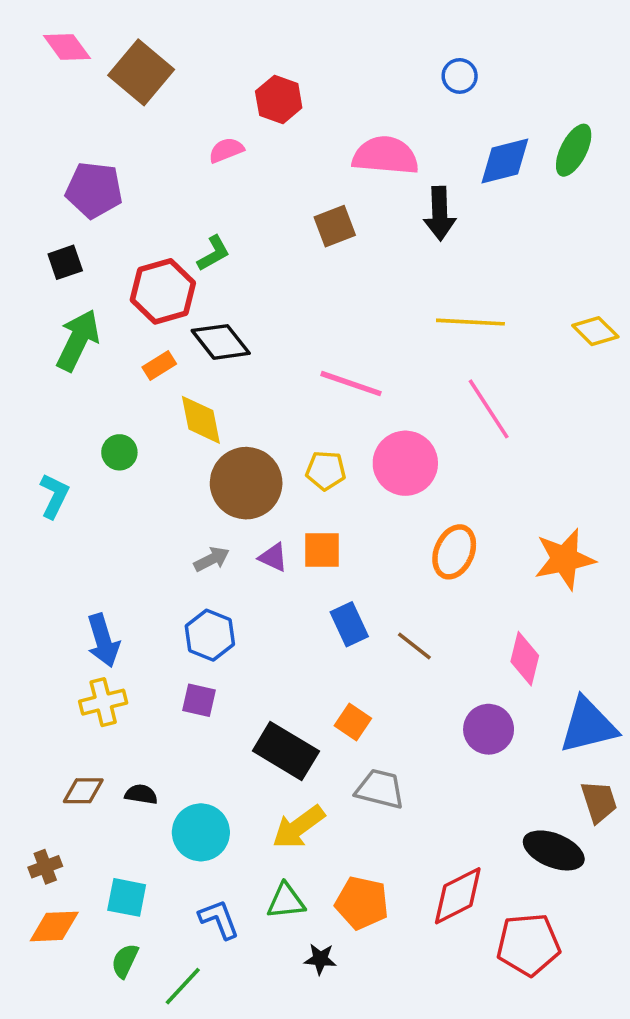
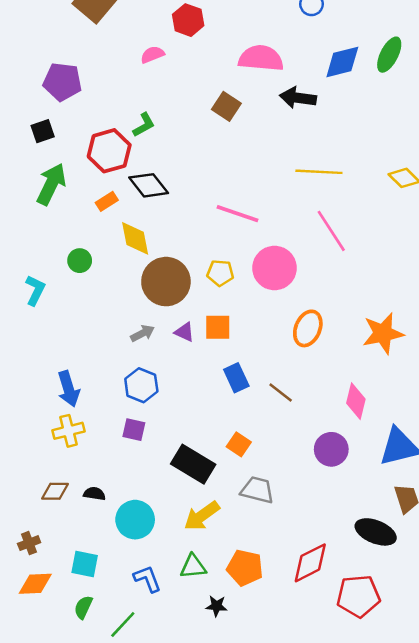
black arrow: (440, 214) -> (298, 98), turned 100
brown square: (335, 226) -> (226, 106), turned -36

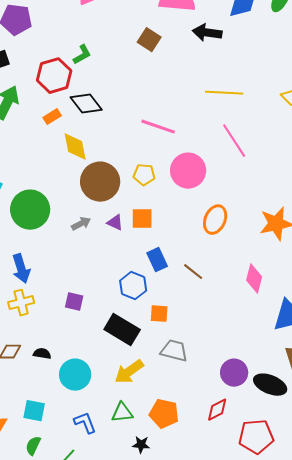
green circle: (80, 261) -> (30, 210), moved, size x2.0
blue hexagon: (141, 385) -> (133, 286), moved
orange square: (239, 444) -> (159, 314), turned -30
purple circle: (331, 449) -> (234, 373), moved
red diamond: (310, 563) -> (217, 410), size x0.7

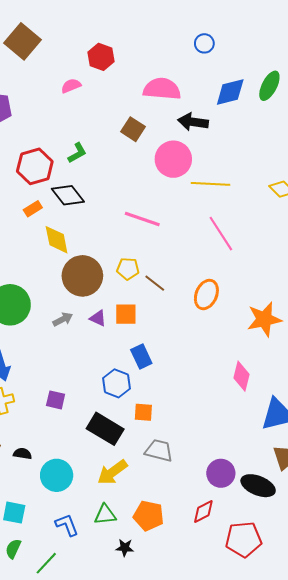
green L-shape: (82, 55) -> (77, 153), moved
pink circle: (188, 171) -> (173, 159), moved
orange ellipse: (215, 220) -> (206, 294), moved
brown line: (193, 272) -> (155, 283), moved

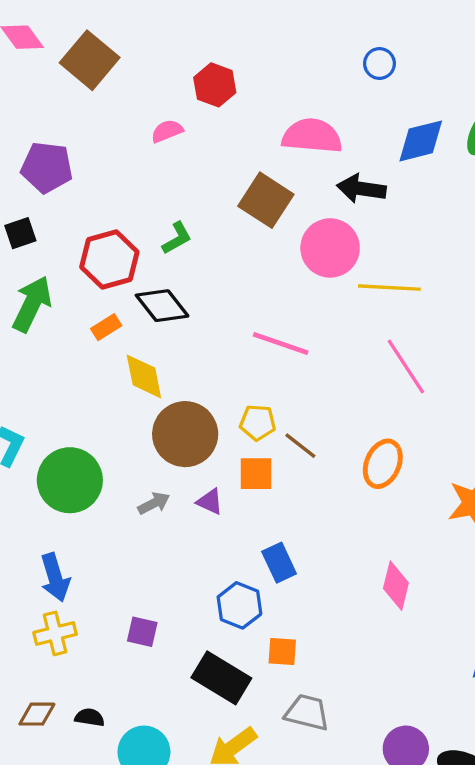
brown square: (133, 129) -> (266, 200), size x1.4
orange square: (126, 314) -> (256, 474), moved
pink diamond: (242, 376) -> (396, 586), moved

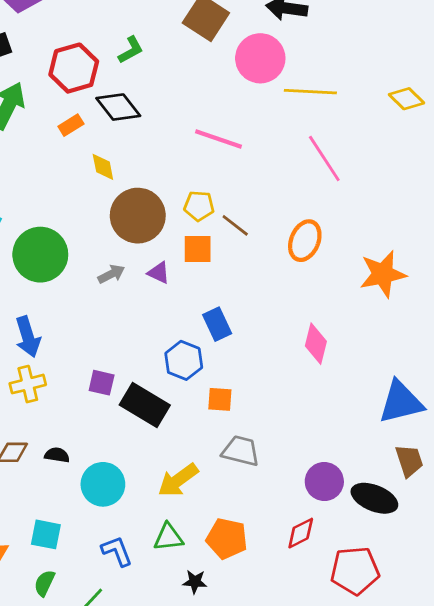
yellow diamond: (144, 376) -> (103, 167), size x0.7
black rectangle: (221, 678) -> (145, 405), moved

